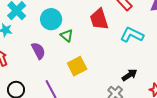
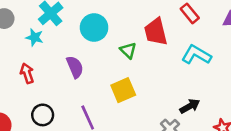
green triangle: (67, 36) -> (128, 50), moved

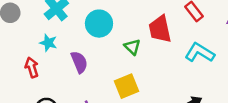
cyan star: (34, 37) -> (48, 43), moved

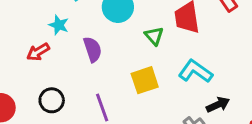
cyan L-shape: (200, 53) -> (195, 71), moved
red arrow: (32, 67) -> (38, 52), turned -108

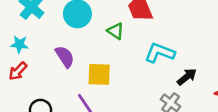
cyan star: (59, 25) -> (19, 44), moved
yellow square: (145, 80) -> (99, 74), moved, turned 35

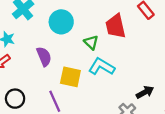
cyan L-shape: (160, 53) -> (102, 67), moved

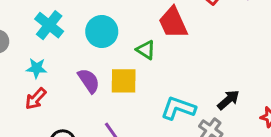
cyan L-shape: (102, 67) -> (178, 108), moved
yellow square: (70, 77) -> (124, 81), moved

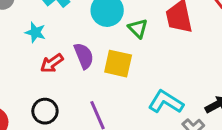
green triangle: (146, 50) -> (138, 28), moved
red arrow: (36, 99) -> (52, 63), moved

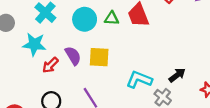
green triangle: (138, 28) -> (112, 18), moved, turned -32
cyan star: (35, 32) -> (34, 44), size x1.5

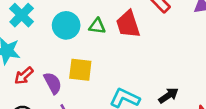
purple semicircle: (73, 56) -> (53, 83), moved

